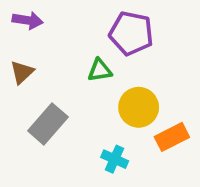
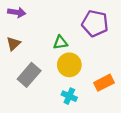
purple pentagon: (131, 33) -> (95, 23), moved
yellow circle: (139, 107) -> (69, 65), moved

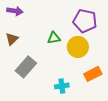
yellow circle: (69, 65) -> (78, 47), moved
cyan cross: (69, 96) -> (62, 86), turned -32

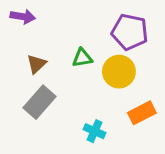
brown triangle: (12, 39) -> (36, 64), moved
cyan cross: (62, 86) -> (95, 131), turned 32

